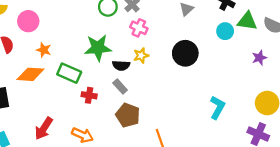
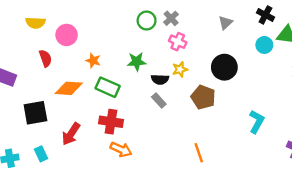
green star: (98, 48) -> (137, 62), size x0.7
orange star: (44, 50) -> (93, 61), moved
red cross: (89, 95) -> (111, 122), moved, size x1.5
brown pentagon: (128, 115) -> (203, 97), moved
red arrow: (44, 128) -> (71, 134), moved

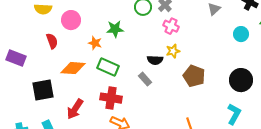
cyan circle: (264, 45) -> (241, 34), moved
green star: (137, 62) -> (115, 29), moved
black circle: (224, 67) -> (241, 80), moved
gray rectangle: (159, 101) -> (145, 79), moved
cyan L-shape: (257, 122) -> (234, 114), moved

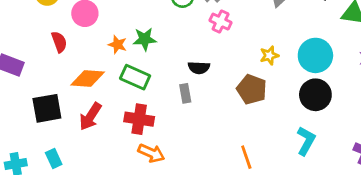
green star: (115, 29) -> (145, 39), moved
cyan circle: (241, 34) -> (315, 55), moved, size x1.6
yellow star: (173, 51) -> (269, 55), moved
gray rectangle: (145, 79) -> (185, 93), turned 32
red arrow: (75, 109) -> (90, 116), moved

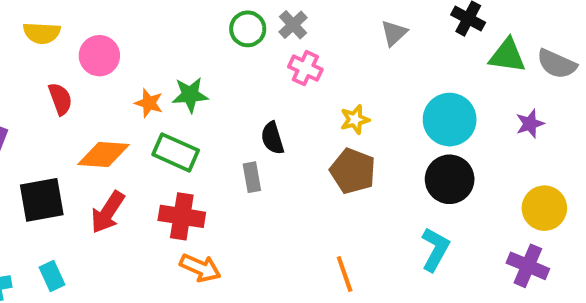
yellow star: (269, 55) -> (355, 120), moved
black semicircle: (199, 68) -> (272, 138), turned 70

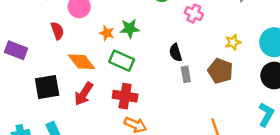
yellow star: (355, 120) -> (233, 42), moved
orange diamond: (104, 155) -> (81, 62), turned 48
gray rectangle: (252, 177) -> (186, 74), moved

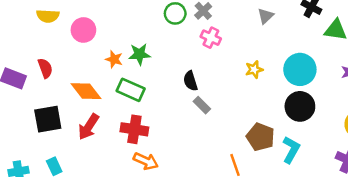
red semicircle: (57, 31) -> (45, 68), moved
brown pentagon: (220, 71) -> (260, 137), moved
gray rectangle: (186, 74) -> (202, 105), turned -35

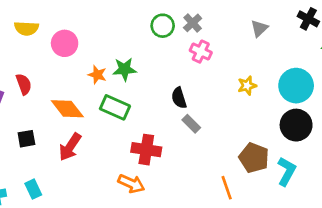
black square: (48, 119) -> (26, 139), size x0.6
red cross: (134, 129) -> (146, 150), moved

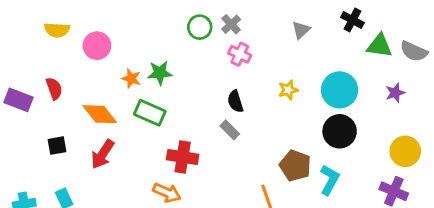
black semicircle: (179, 98) -> (235, 101), moved

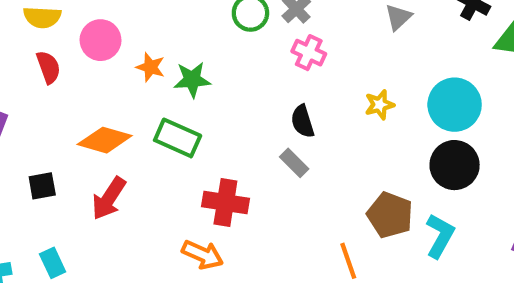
orange star: (131, 78) -> (150, 67), moved
red semicircle: (54, 88) -> (48, 67), moved
orange diamond: (100, 114) -> (105, 140), turned -36

